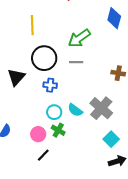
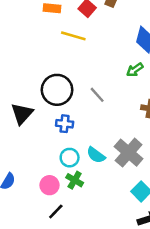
yellow line: (32, 25) -> (73, 36), moved, turned -72
green arrow: (79, 38) -> (135, 70), moved, size x0.6
gray line: (76, 62) -> (97, 95), turned 48

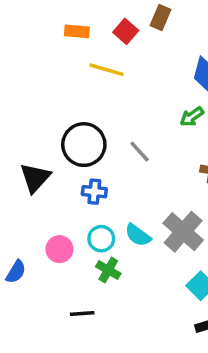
pink circle: (49, 185) -> (59, 249), moved
black line: (56, 212) -> (82, 314), turned 42

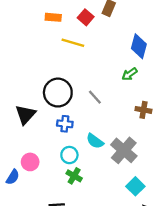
cyan semicircle: (138, 235) -> (95, 141), moved
pink circle: (59, 249) -> (30, 162), moved

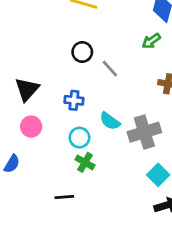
black circle: (58, 93) -> (82, 52), moved, size x0.6
gray cross: (124, 150) -> (144, 132), turned 32
pink circle: (30, 162) -> (31, 127), moved

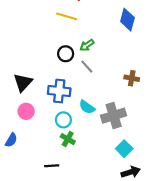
green arrow: (151, 41) -> (87, 45), moved
blue cross: (74, 100) -> (59, 91), size x1.5

